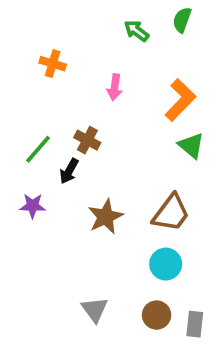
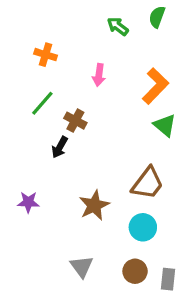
green line: (38, 149) -> (42, 103), moved
purple star: (33, 206) -> (28, 202), moved
brown star: (106, 217) -> (94, 205), moved

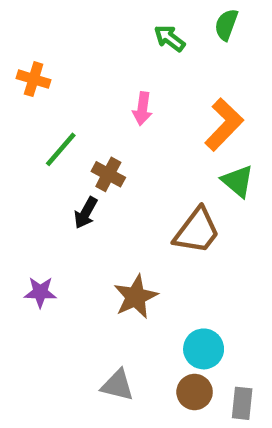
orange cross: (46, 55) -> (34, 79), moved
brown trapezoid: (148, 183) -> (197, 231), moved
cyan circle: (143, 227) -> (204, 349), moved
gray triangle: (82, 267) -> (117, 385), turned -40

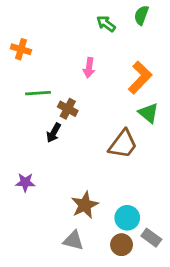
green line: (61, 149) -> (38, 93), turned 45
brown star: (136, 297) -> (85, 205), moved
gray rectangle: (242, 403) -> (151, 238), moved, turned -60

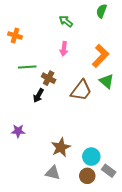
green arrow: (106, 24) -> (66, 21), moved
brown trapezoid: (123, 144) -> (81, 90), moved

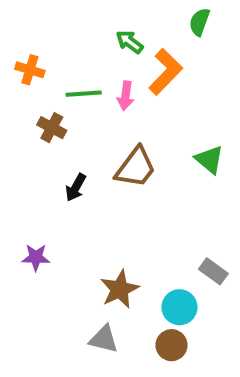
orange L-shape: (100, 56) -> (166, 72), moved
green line: (27, 67) -> (84, 94), moved
brown cross: (49, 78) -> (52, 128), moved
brown trapezoid: (81, 90) -> (136, 168), moved
gray rectangle: (109, 171) -> (213, 271), moved

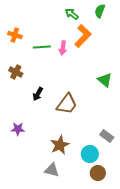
green arrow: (130, 42) -> (72, 14), moved
brown cross: (52, 128) -> (16, 72), moved
brown trapezoid: (136, 168) -> (67, 104), moved
brown circle: (172, 345) -> (98, 173), moved

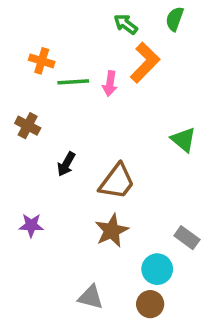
orange cross: (15, 35) -> (42, 61), moved
brown star: (60, 145) -> (112, 231), moved
brown circle: (98, 173) -> (150, 304), moved

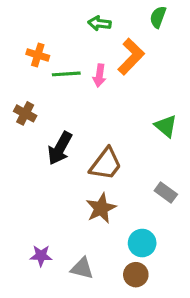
green arrow: (126, 24) -> (99, 23), moved, turned -30
black arrow: (66, 164) -> (60, 148), size x1.5
purple star: (31, 225) -> (41, 256), moved
gray rectangle: (187, 238) -> (166, 192), moved

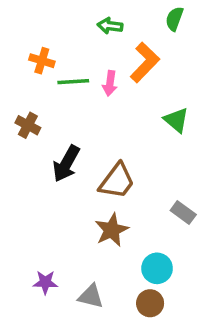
green triangle: (166, 126) -> (176, 120), moved

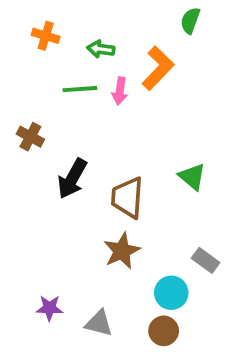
green arrow: (110, 26) -> (101, 49), moved
orange cross: (42, 61) -> (46, 36), moved
green triangle: (176, 120) -> (192, 177), moved
brown trapezoid: (117, 181) -> (127, 198), turned 147
gray rectangle: (183, 212) -> (206, 260), moved

